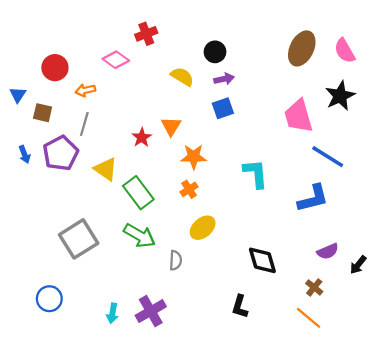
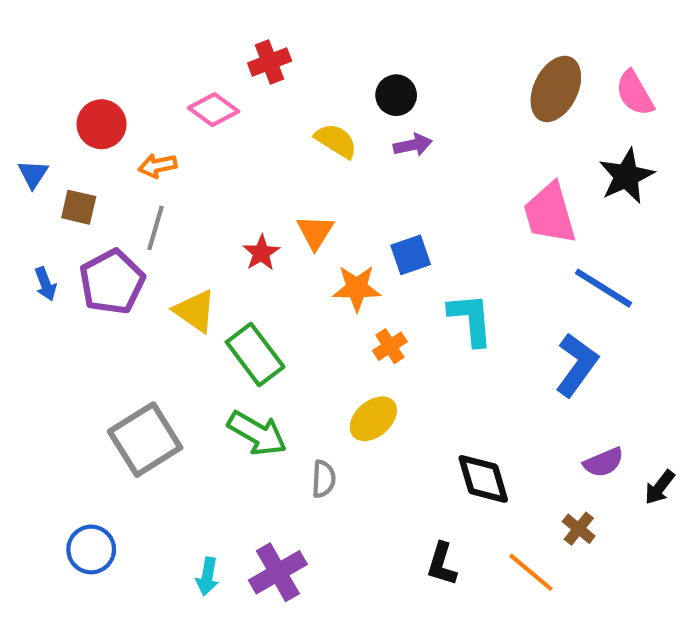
blue square: (223, 108) -> (411, 255), moved
orange cross: (189, 189) -> (390, 346), moved
blue L-shape: (313, 198) -> (577, 365), turned -40
orange line: (309, 318) -> (531, 572), moved

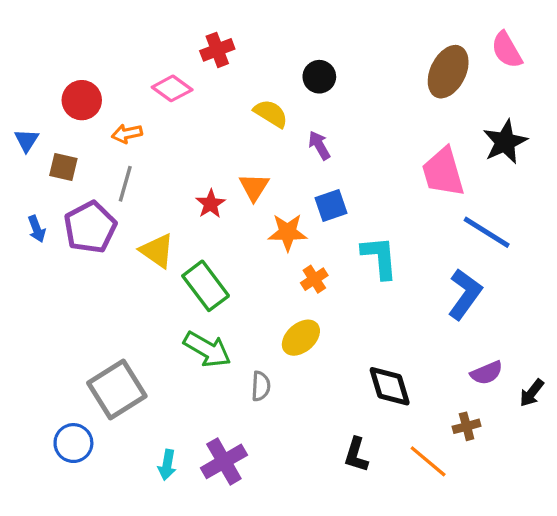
pink semicircle: (635, 93) -> (507, 50), moved
purple arrow: (413, 145) -> (319, 145), moved, turned -108
gray square: (145, 440) -> (117, 390), moved
brown cross: (579, 529) -> (467, 426), turned 36

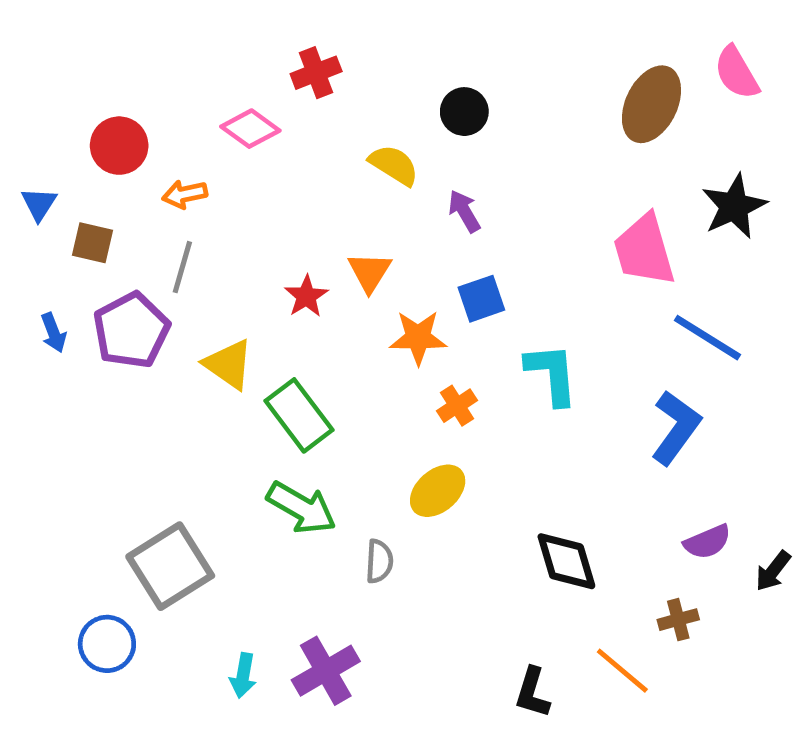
black L-shape: (356, 455) -> (532, 693), moved

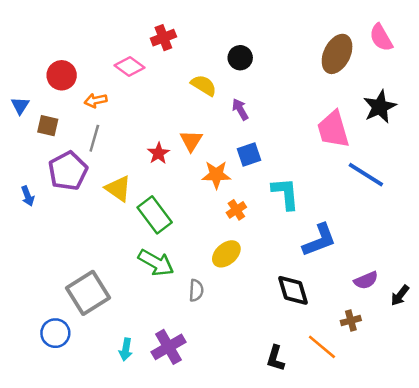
blue arrow: (53, 333) -> (28, 196), moved
blue L-shape: (676, 428) -> (319, 240), moved, turned 33

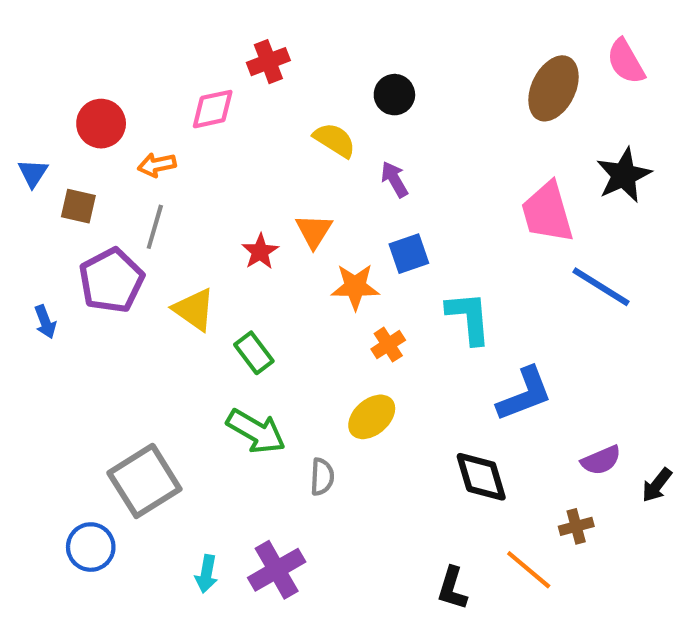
pink diamond: (130, 67) -> (213, 109), turned -48
green rectangle: (155, 215) -> (254, 353), size x0.7

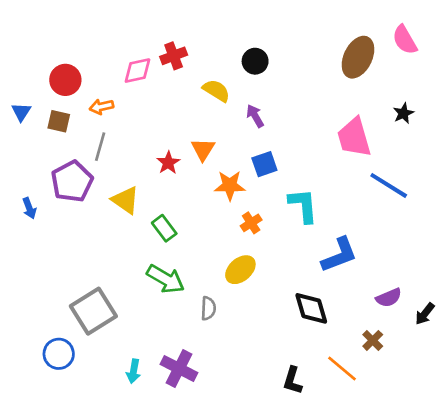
red cross: (268, 62) -> (174, 56), moved
black star: (624, 175) -> (403, 113), size x0.6
brown square: (78, 206) -> (59, 121), moved
brown cross: (576, 526) -> (373, 340), turned -30
purple cross: (277, 570) -> (179, 369), turned -33

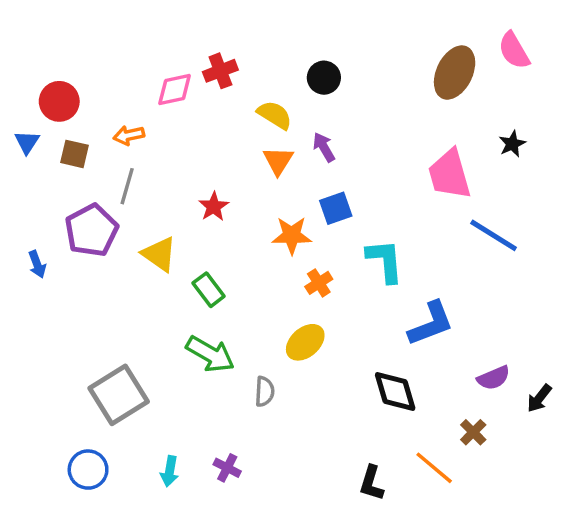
red circle: (65, 80) -> (59, 101), moved
orange triangle: (203, 149) -> (278, 161), moved
blue circle: (59, 354) -> (88, 470), moved
purple cross: (179, 369) -> (227, 468), size x0.6

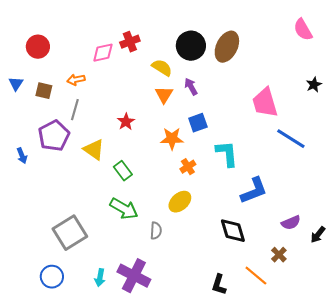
brown ellipse: (455, 73) -> (227, 47), moved
black circle: (324, 78) -> (191, 46), size x1.5
red circle: (59, 101) -> (38, 47), moved
black star: (512, 144) -> (314, 85), moved
purple cross: (227, 468) -> (134, 276), size x2.0

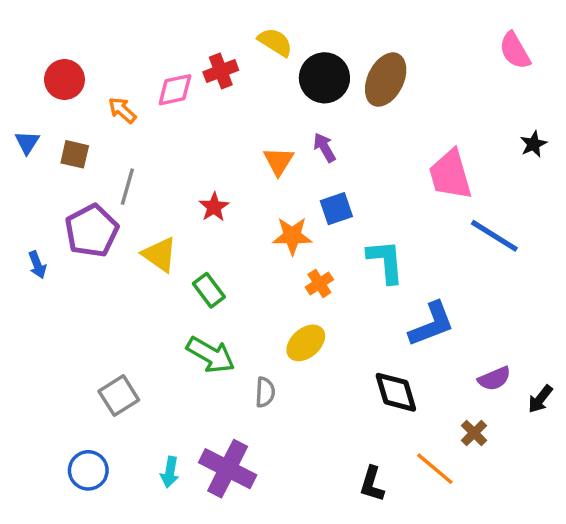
yellow semicircle: (162, 68) -> (275, 42), moved
orange arrow: (76, 80) -> (122, 110), moved, turned 54
gray square: (70, 233) -> (119, 396), size x0.7

